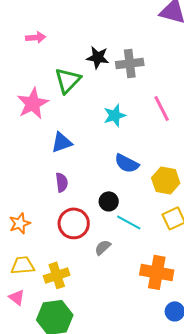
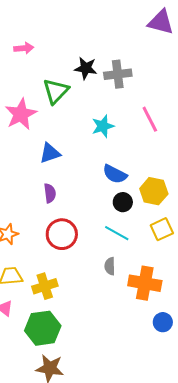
black circle: (109, 201) -> (123, 202), moved
gray semicircle: (103, 247) -> (110, 266), moved, turned -48

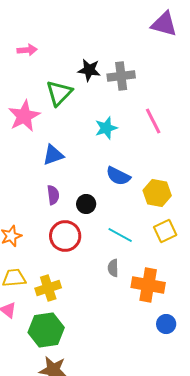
black circle: (123, 202) -> (86, 204), moved

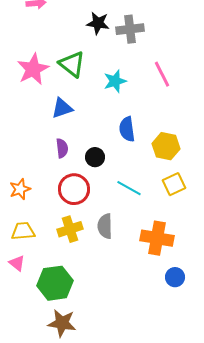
green triangle: (59, 93) -> (72, 64), moved, turned -36
blue semicircle: (118, 176) -> (127, 129), turned 55
gray semicircle: (113, 268) -> (105, 226), moved, size x1.4
yellow cross: (48, 288) -> (70, 229), moved

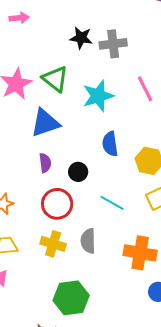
cyan star: (115, 81) -> (98, 96), size x1.4
blue triangle: (62, 108) -> (45, 123), size x1.4
yellow cross: (70, 229) -> (53, 244), turned 35
green hexagon: (55, 283) -> (71, 298), moved

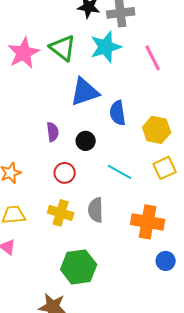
cyan star: (98, 96) -> (106, 47), moved
blue triangle: (45, 123) -> (85, 92), moved
red circle: (57, 204) -> (65, 173), size x0.7

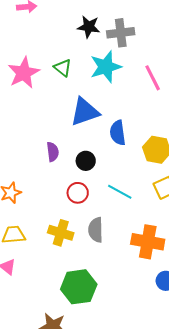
green triangle: (63, 48) -> (63, 68), size x0.7
red circle: (65, 173) -> (78, 193), moved

